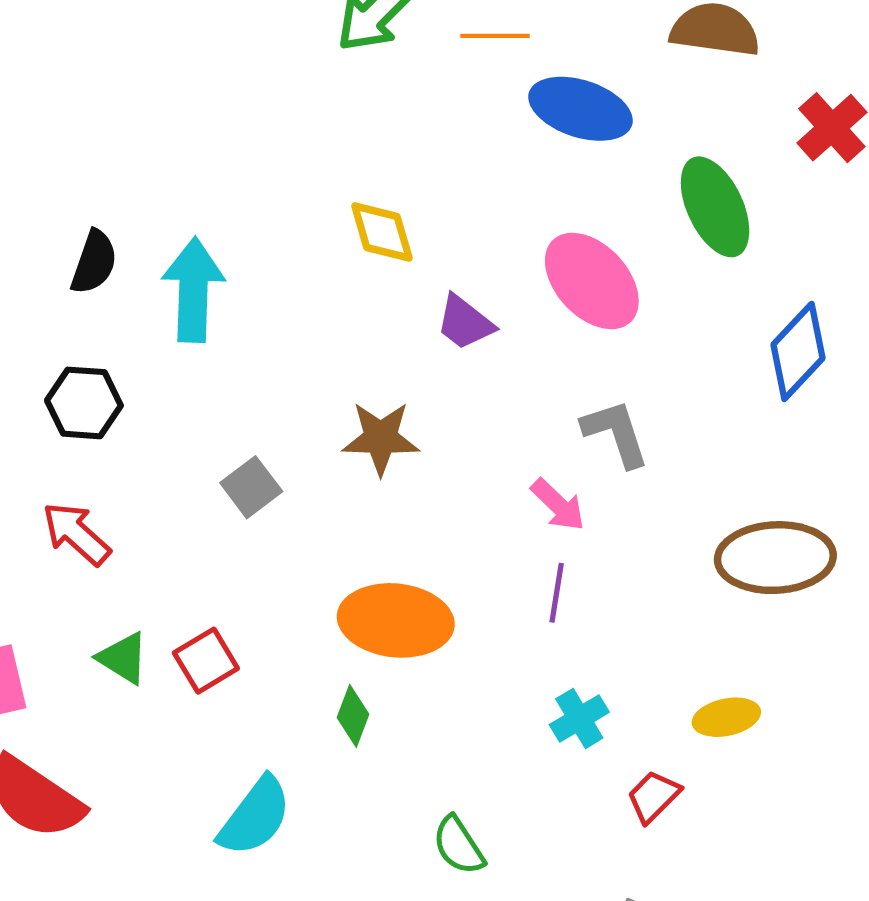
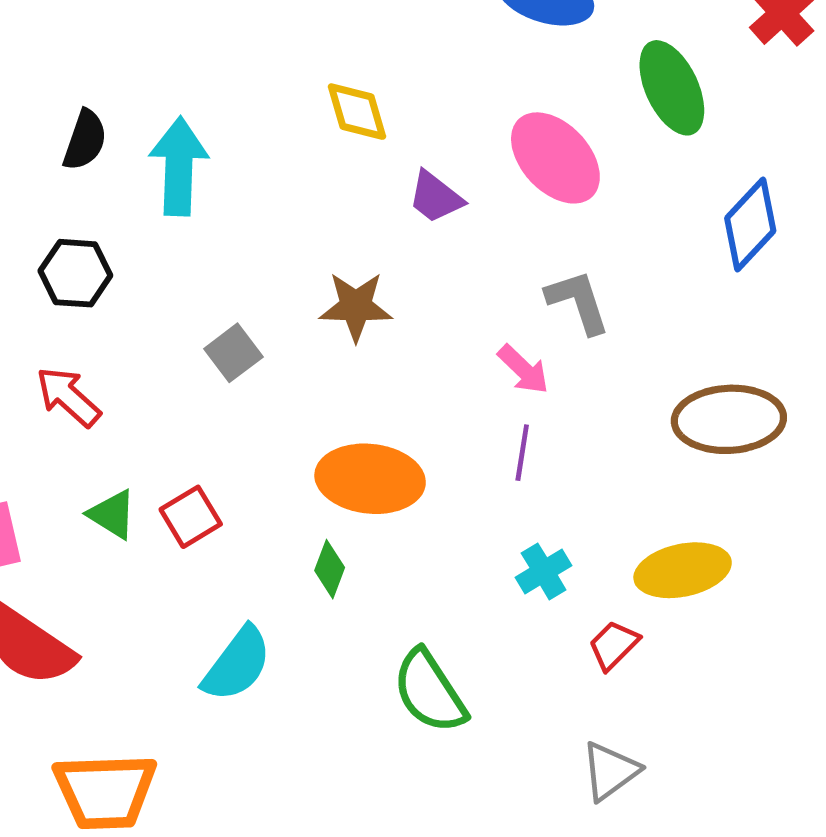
yellow ellipse: (726, 717) -> (683, 570), size x1.5
green semicircle: (459, 845) -> (429, 691), size x1.5

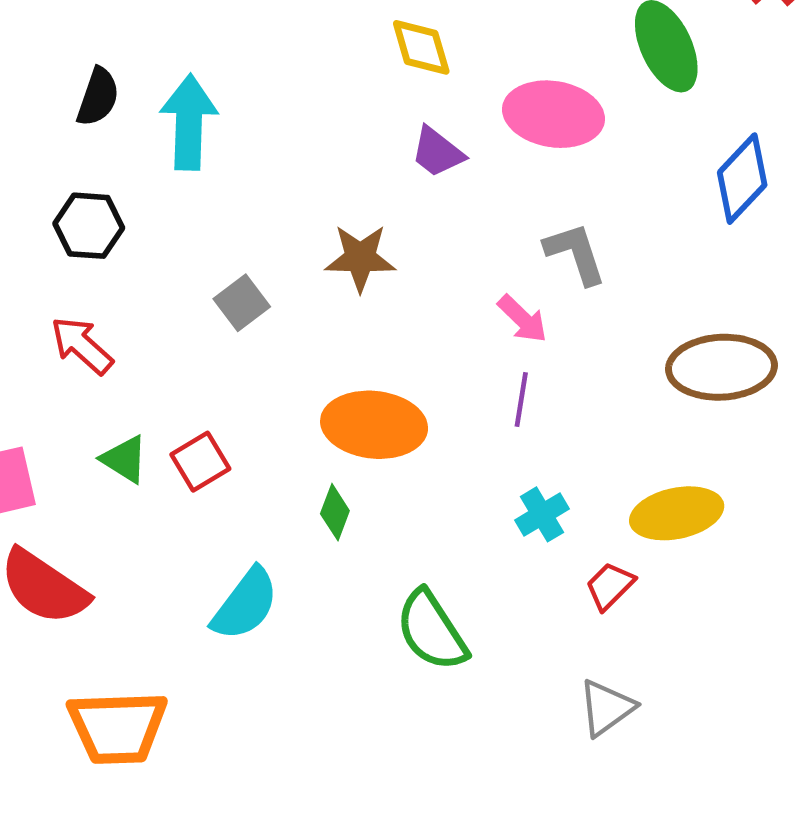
yellow diamond: (357, 112) -> (421, 47), moved
pink ellipse: (555, 158) -> (554, 114), turned -38

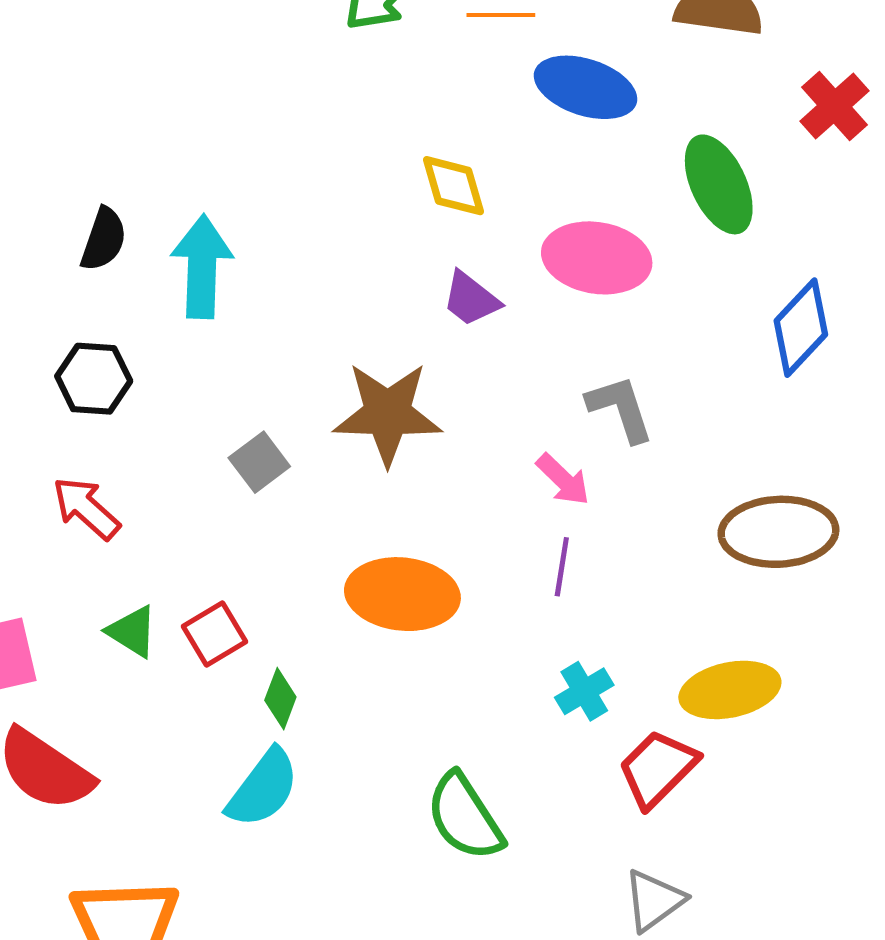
brown star: (360, 258) -> (388, 414), size x1.4
green diamond: (335, 512) -> (280, 699), moved
red trapezoid: (610, 586) -> (658, 768), size x1.5

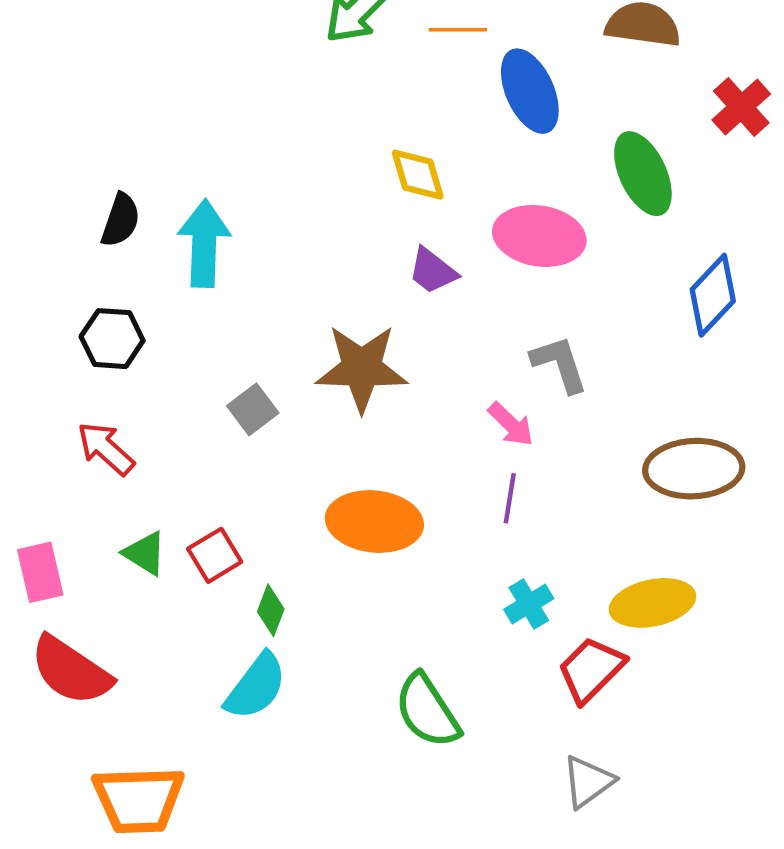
blue ellipse: (585, 87) -> (530, 91), turned 48

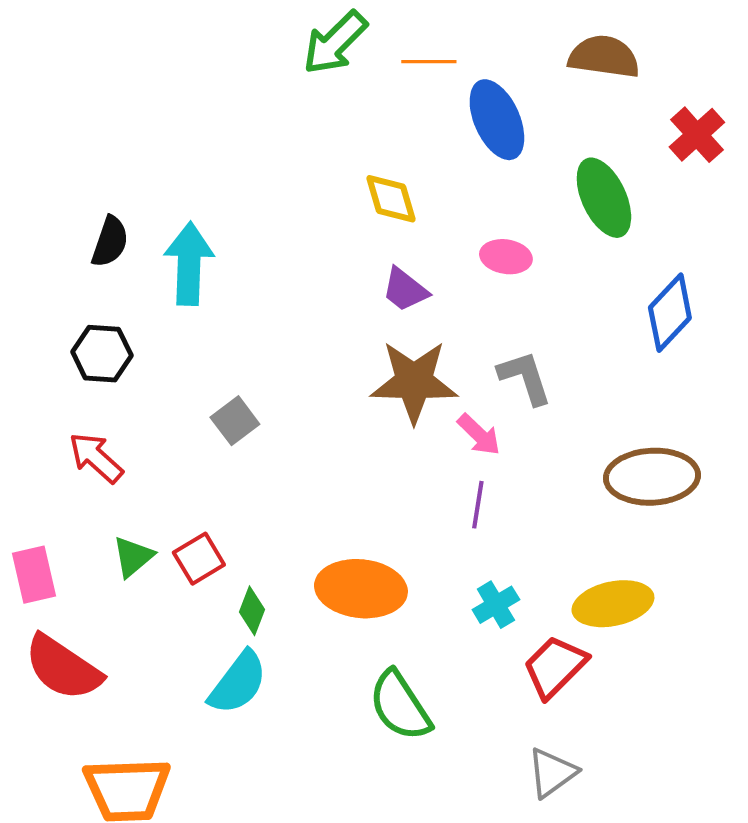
pink ellipse: (539, 236) -> (506, 257), size x0.6
brown star: (362, 368) -> (414, 382), moved
orange ellipse: (374, 522) -> (361, 589), moved
green triangle: (145, 553) -> (133, 557), turned 48

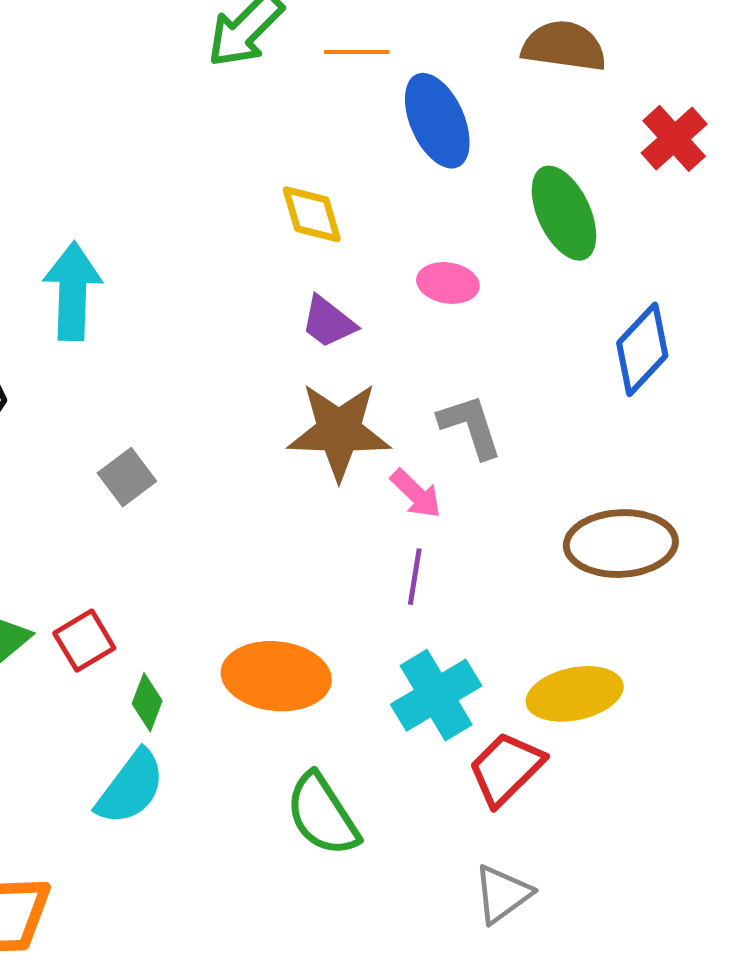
cyan cross: (496, 605) -> (436, 695), size x1.6

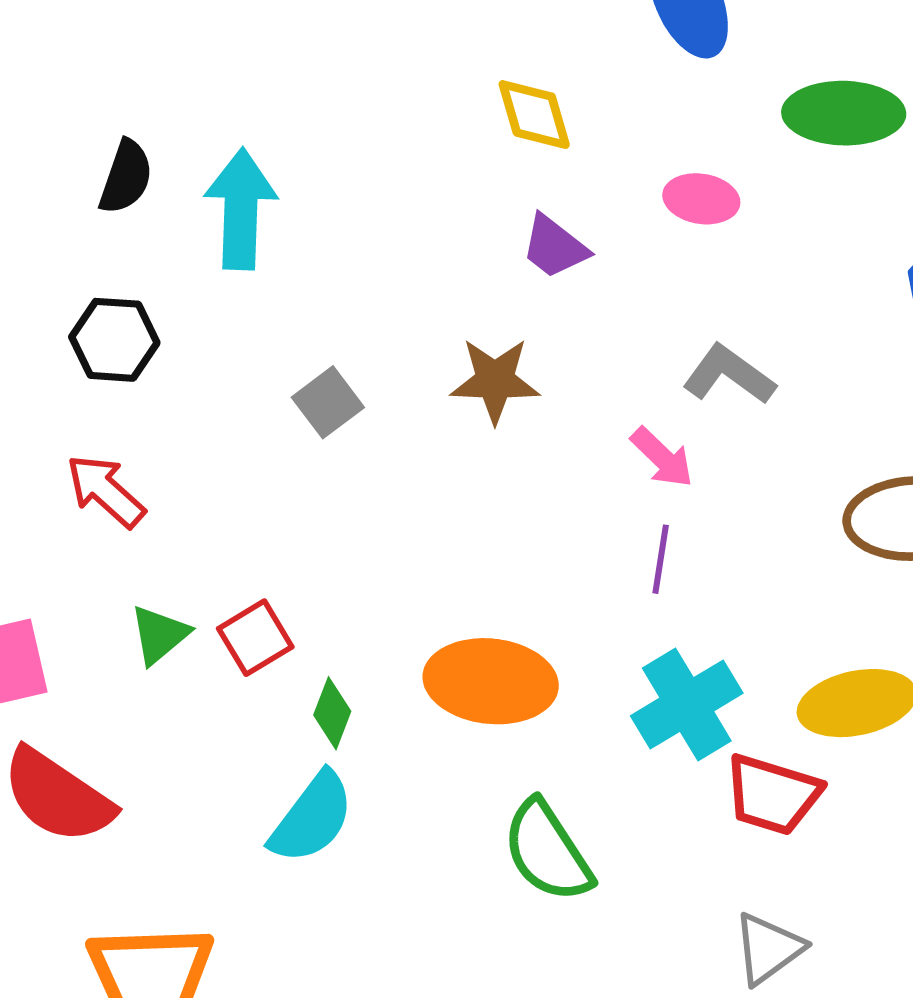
green ellipse: (564, 213) -> (844, 113), turned -64
gray L-shape: (470, 426) -> (729, 375), turned -36
brown star: (339, 431) -> (495, 380), moved, size x0.7
gray square: (127, 477) -> (328, 402), moved
red trapezoid: (506, 769) -> (773, 795), turned -118

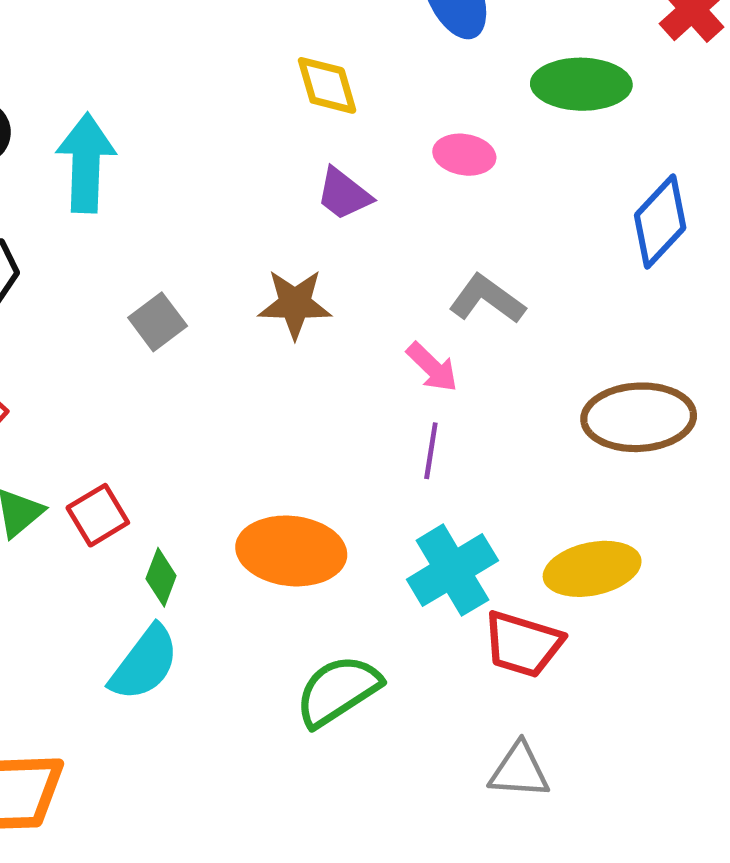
green semicircle: (547, 851) -> (338, 691), turned 90
gray triangle: (768, 949) -> (519, 771), turned 40

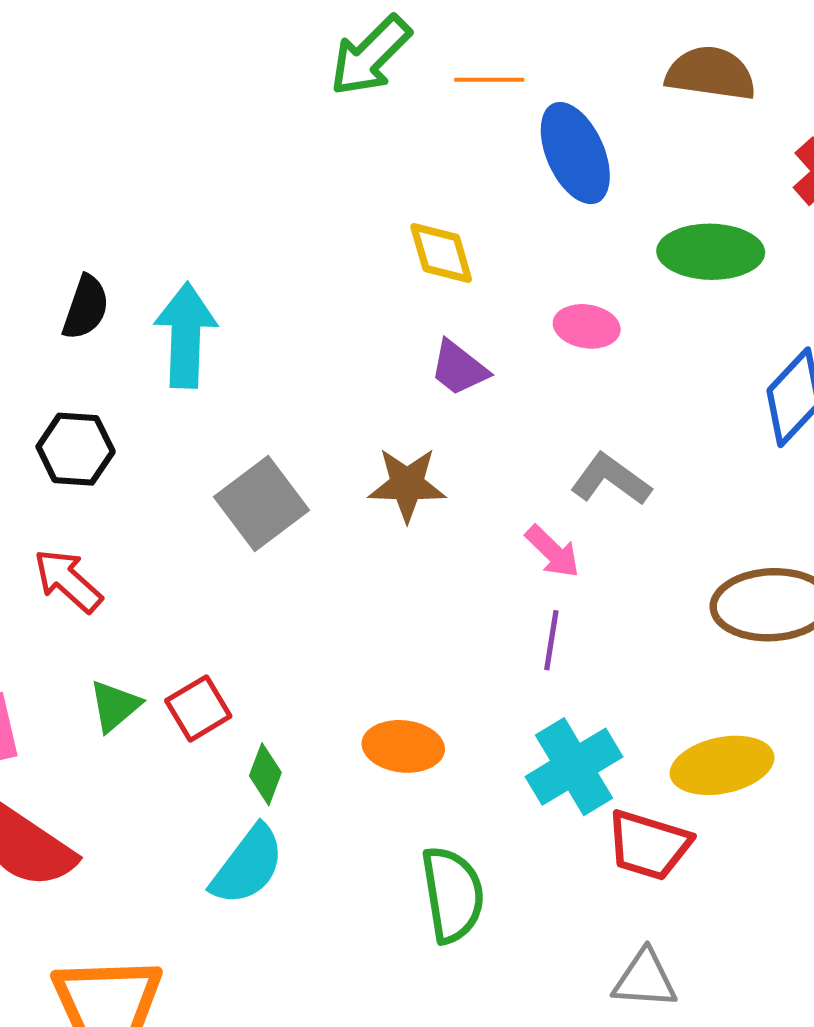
gray square: (158, 322) -> (262, 504), size x1.5
orange ellipse: (291, 551) -> (403, 746), size x0.7
green semicircle: (338, 691) -> (453, 894), turned 114

